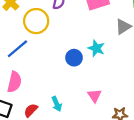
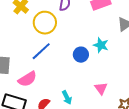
blue line: (17, 49) -> (41, 51), moved
pink semicircle: (14, 82) -> (27, 79), turned 48

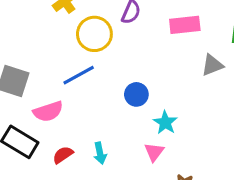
cyan star: (101, 45) -> (165, 123), moved

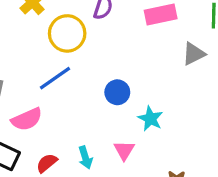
pink triangle: (154, 152) -> (124, 150), moved

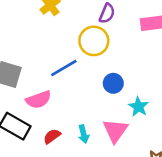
yellow circle: (67, 33) -> (94, 41), moved
pink triangle: (124, 150) -> (115, 131), size x1.5

